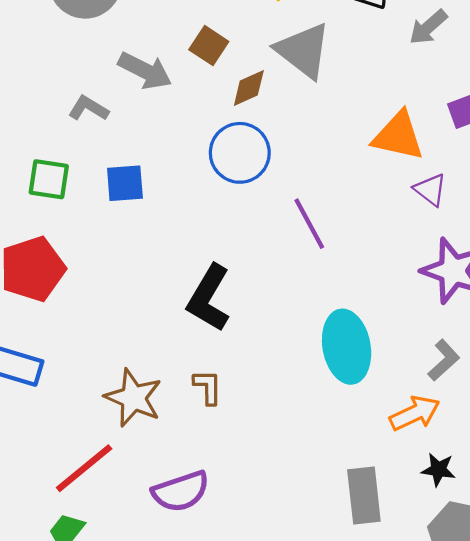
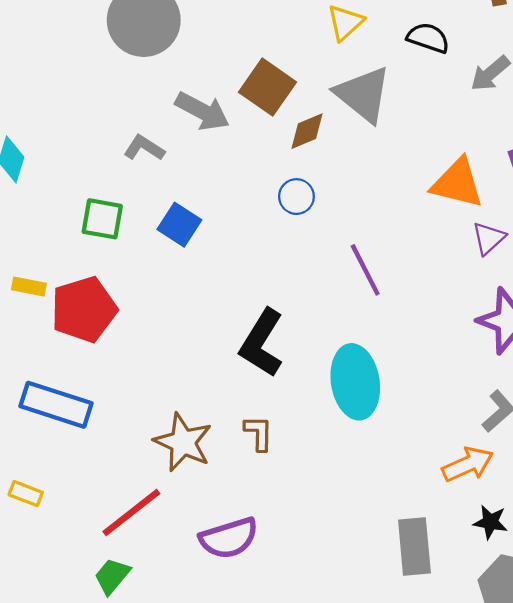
brown square: (209, 46) -> (268, 87), size x1.4
blue circle: (240, 153) -> (296, 197), size x0.6
blue square: (125, 183) -> (179, 225), turned 36
purple triangle: (430, 190) -> (489, 238), turned 39
cyan ellipse: (347, 347) -> (355, 382), moved

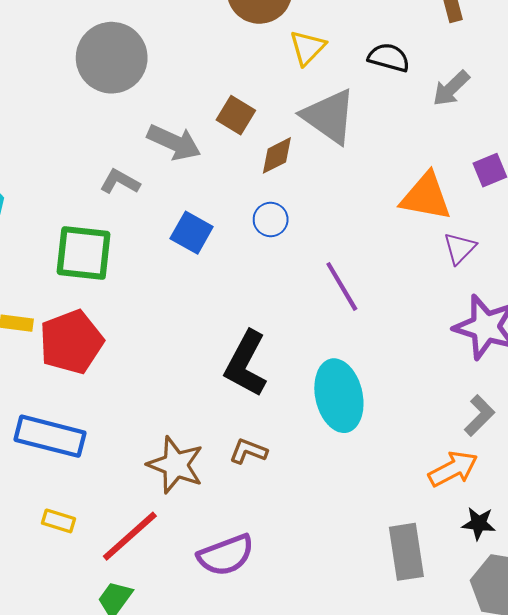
brown square: (268, 87) -> (236, 115), size x0.7
green square: (102, 219) -> (84, 253), size x1.4
blue square: (179, 225) -> (192, 233), moved
brown L-shape: (259, 433) -> (248, 451), turned -66
yellow rectangle: (26, 494) -> (58, 521), moved

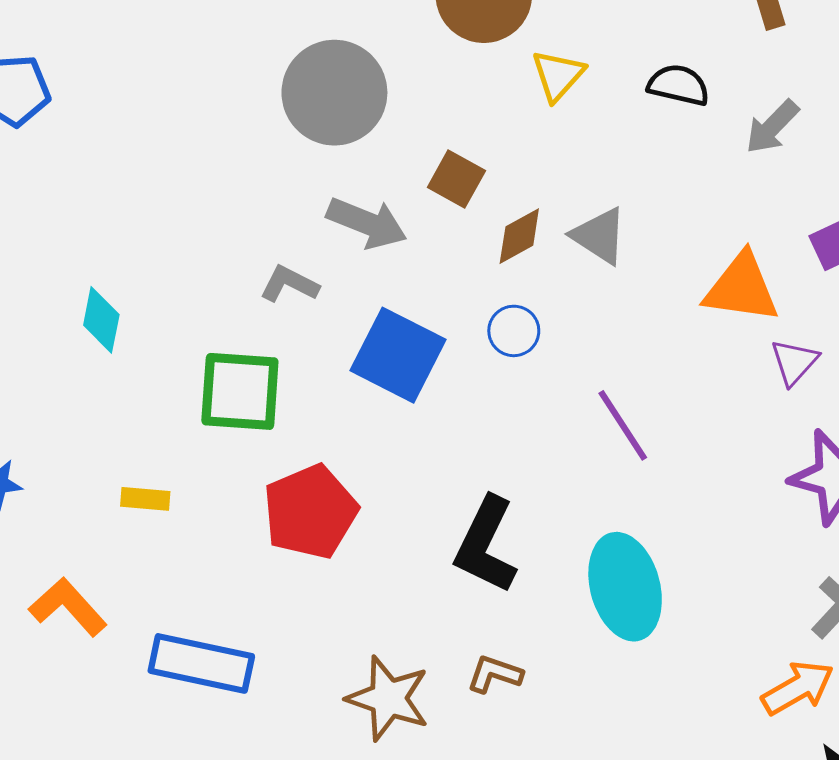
gray circle: (112, 58) -> (334, 93), moved
gray triangle: (329, 116) -> (599, 236), moved, size x0.7
blue square: (192, 233) -> (398, 355), size x1.5
red pentagon: (71, 342) -> (310, 512), moved

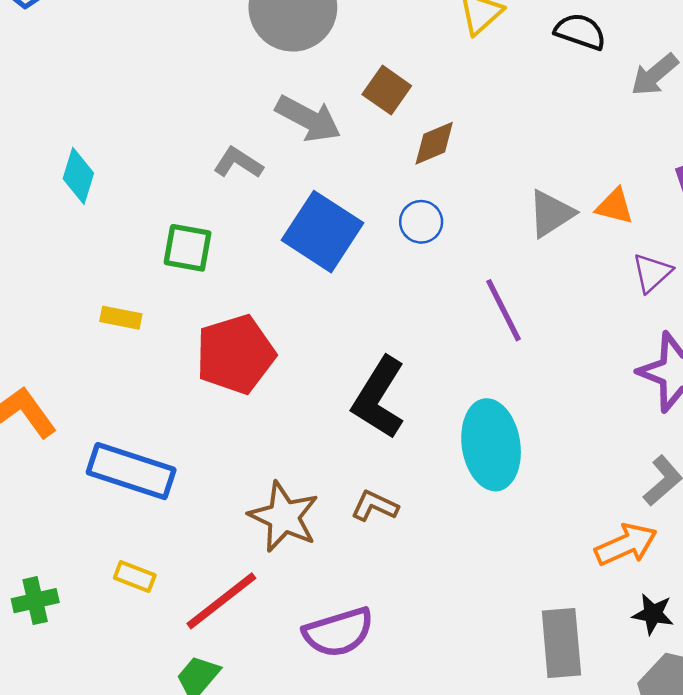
gray triangle: (599, 236) -> (551, 214), moved, turned 48
orange triangle: (742, 288) -> (615, 206), size x0.6
green square: (240, 391) -> (188, 248), size x0.7
yellow rectangle: (145, 499) -> (121, 318), moved

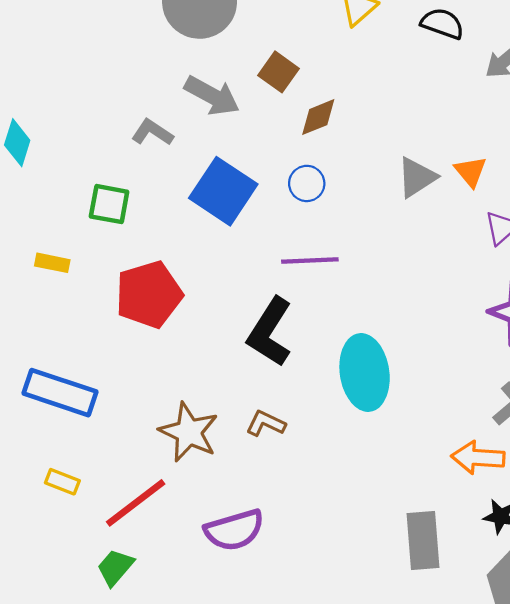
orange triangle: (615, 206) -> (470, 171), turned 36
purple line: (504, 310) -> (310, 260), moved, turned -66
orange arrow: (626, 545) -> (478, 458), turned -153

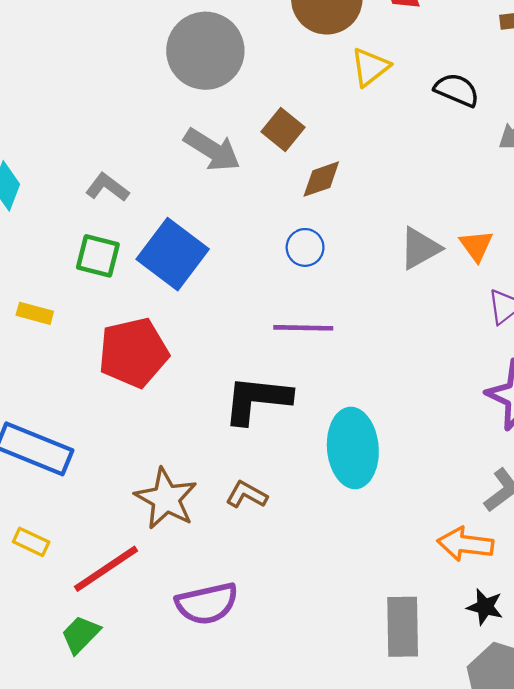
gray L-shape: (152, 132) -> (107, 187), moved
blue square: (223, 191) -> (173, 254), moved
black L-shape: (270, 332) -> (257, 400), turned 60

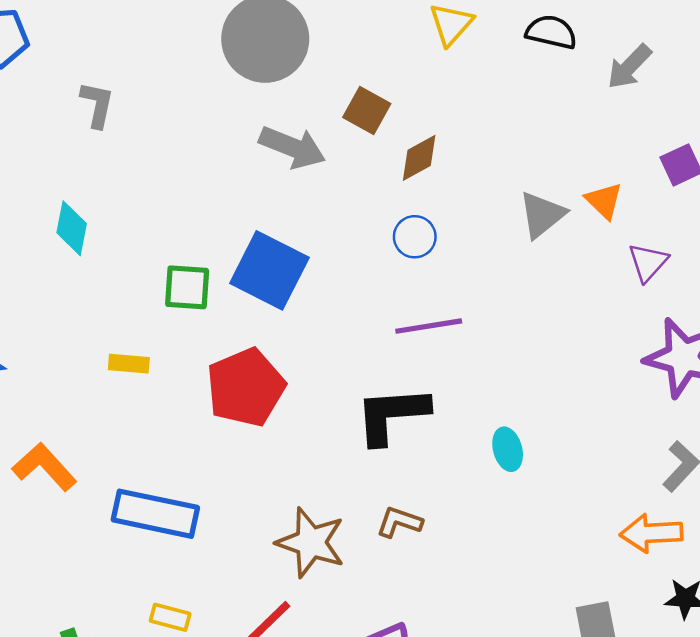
gray L-shape: (107, 187) -> (97, 105), moved, turned 75
cyan ellipse: (353, 448) -> (508, 449), size x0.5

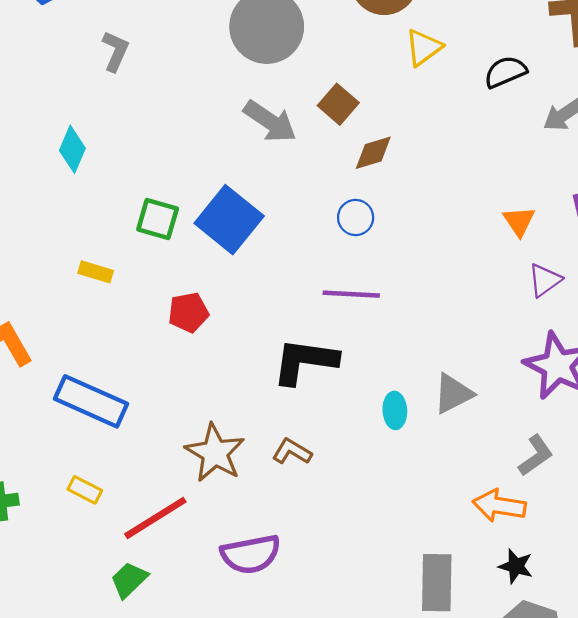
black semicircle: (551, 32) -> (505, 72), turned -48
gray triangle: (542, 215) -> (453, 394), moved
red pentagon: (246, 387) -> (188, 312), size x0.6

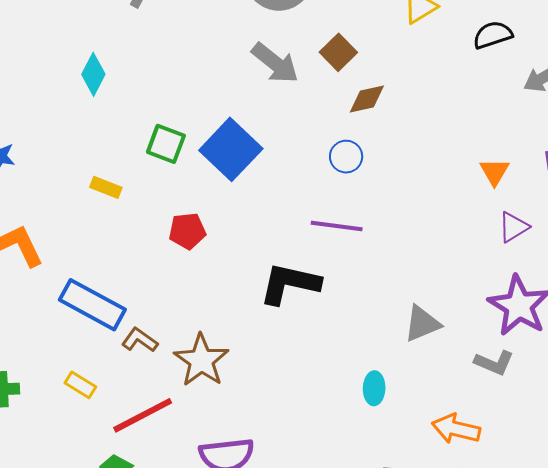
cyan ellipse: (395, 410) -> (374, 388), moved
brown L-shape: (292, 452) -> (140, 340), moved
gray L-shape: (536, 455) -> (494, 363), moved, turned 54

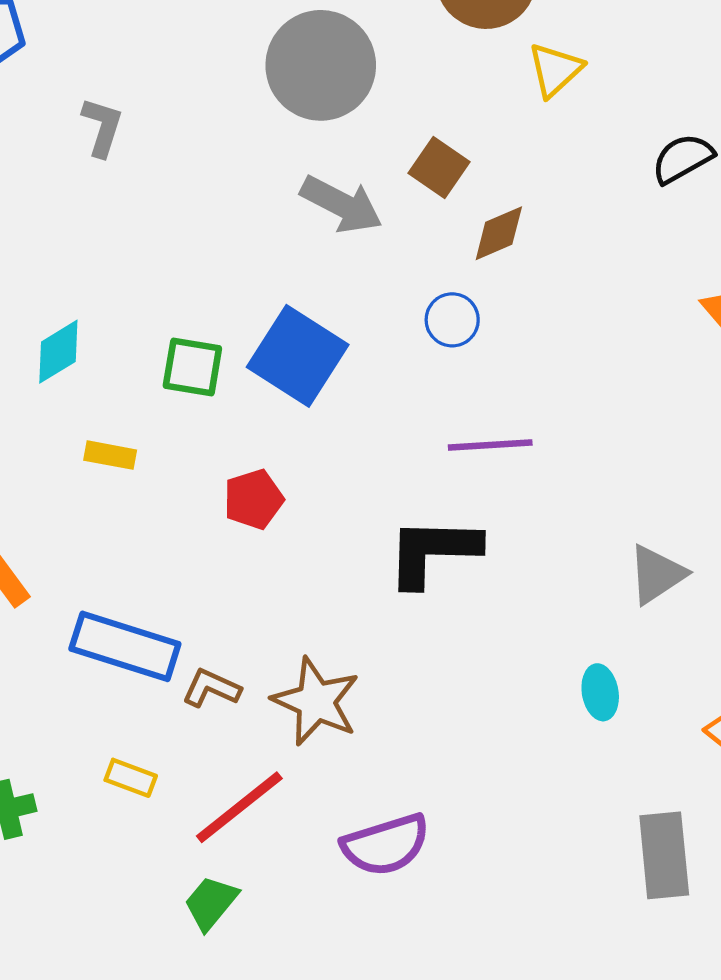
black semicircle: (493, 35) -> (683, 159), moved
cyan diamond: (93, 74) -> (58, 352), moved, turned 42
blue circle: (346, 157) -> (452, 320), moved

